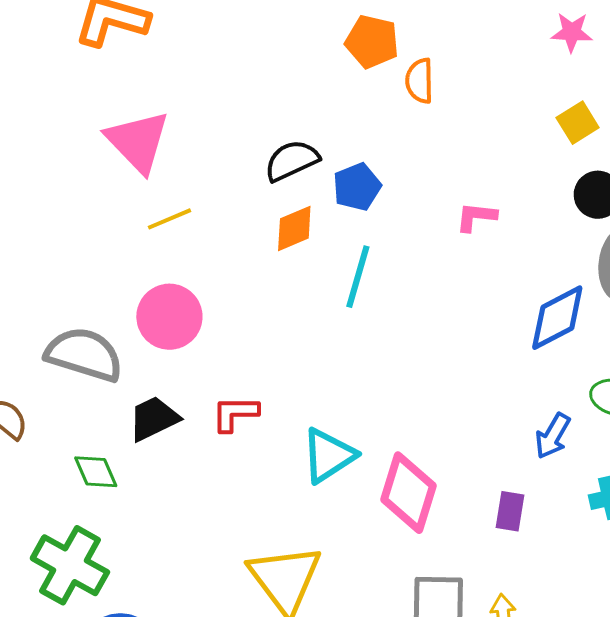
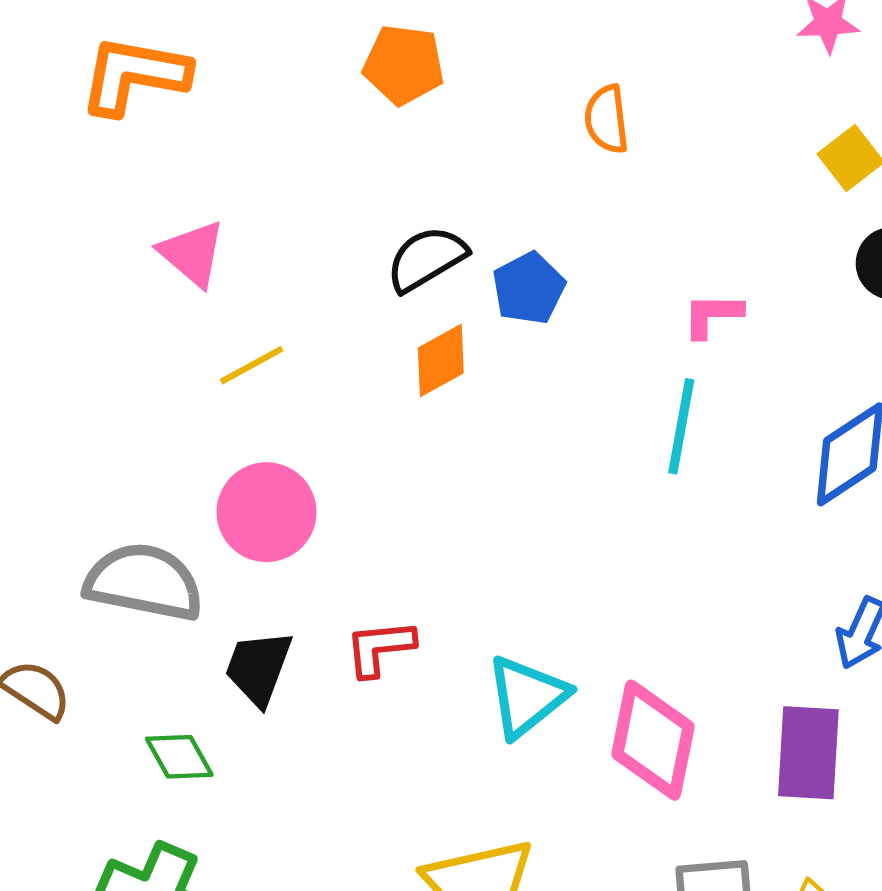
orange pentagon: (372, 42) -> (404, 65), moved
pink triangle: (138, 141) -> (192, 253), size x0.7
cyan line: (358, 277) -> (681, 426), moved
black trapezoid: (154, 419) -> (258, 668), turned -38
purple rectangle: (510, 511) -> (808, 753), size x1.6

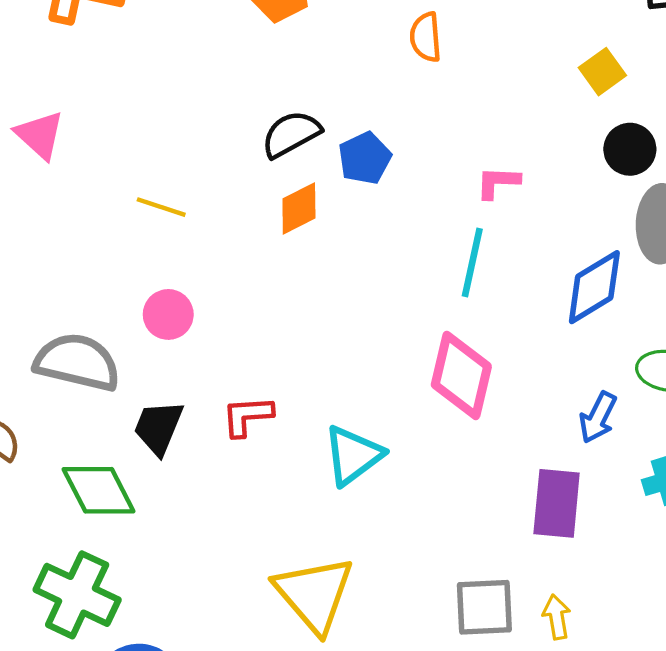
pink triangle: (192, 253) -> (40, 135), moved
yellow line: (252, 365) -> (161, 207), turned 45
pink circle: (266, 512) -> (168, 314), size x0.7
pink diamond: (653, 740) -> (461, 375), moved
green diamond: (179, 757) -> (99, 490), size x1.5

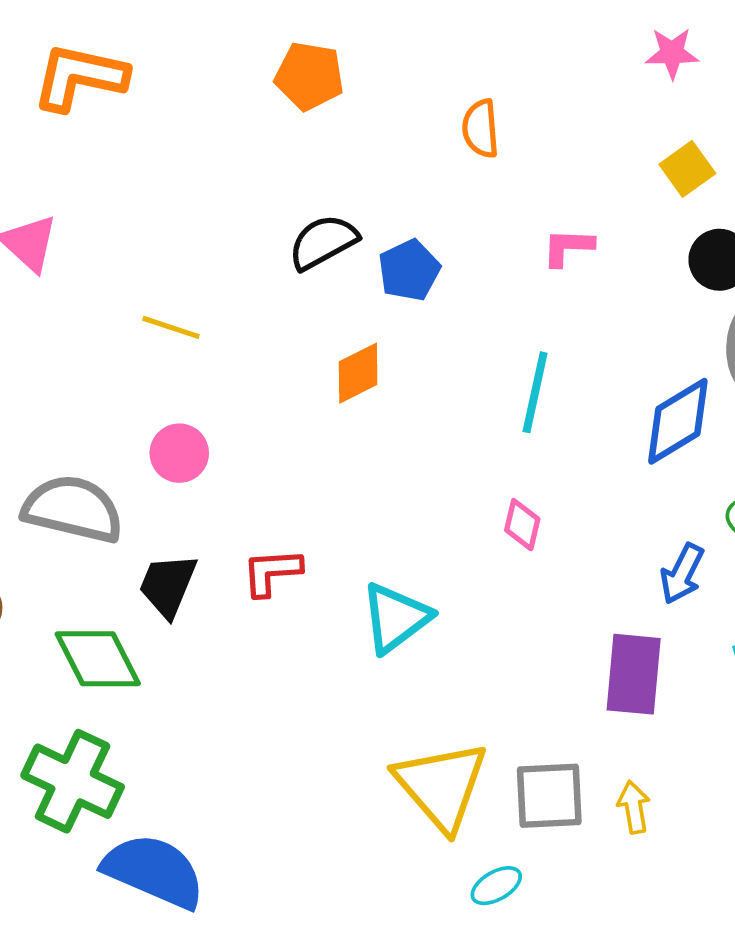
pink L-shape: (498, 182) -> (568, 247), moved
orange diamond: (299, 208) -> (358, 373), moved
pink diamond: (461, 375) -> (522, 525), size x0.5
yellow triangle: (314, 594) -> (441, 786), moved

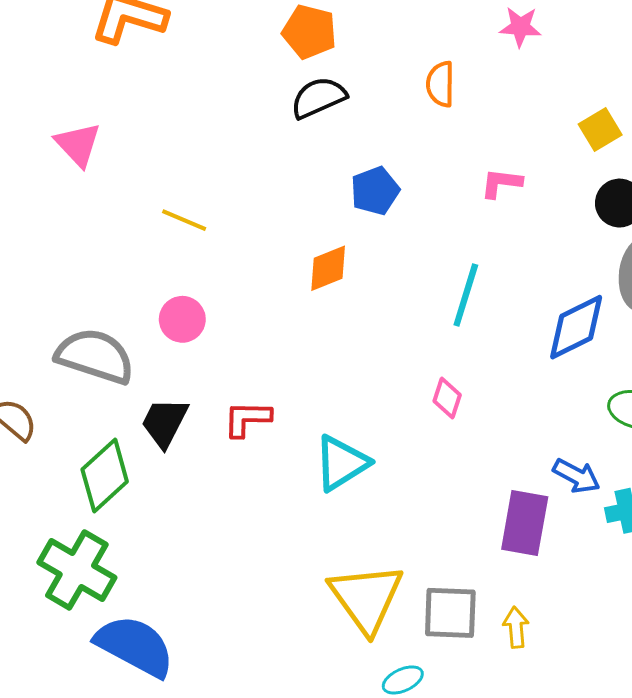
pink star: (672, 53) -> (520, 27), moved
black semicircle: (323, 242) -> (318, 98), moved
blue arrow: (682, 574) -> (576, 476), moved, turned -93
green diamond: (98, 659) -> (105, 475), turned 70

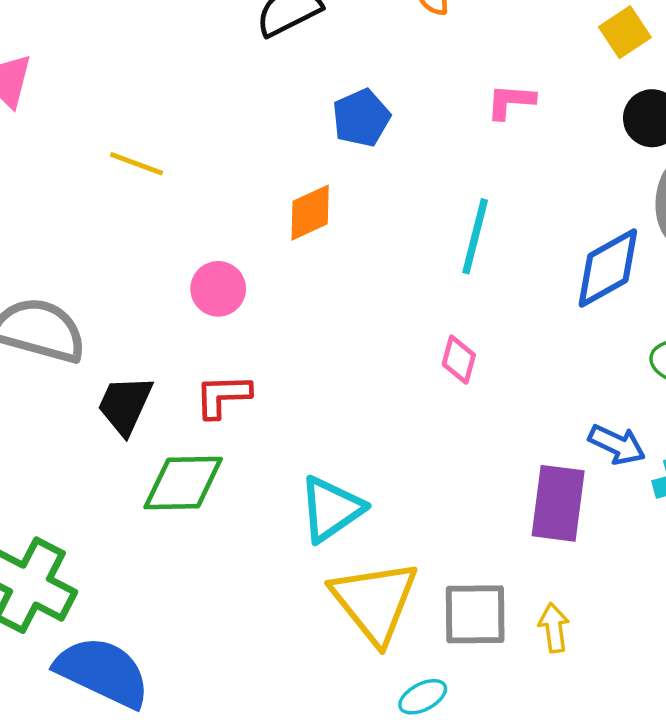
pink circle: (182, 319) -> (218, 289), moved
cyan triangle: (341, 463) -> (331, 509), moved
green diamond: (105, 475) -> (183, 483), moved, turned 44

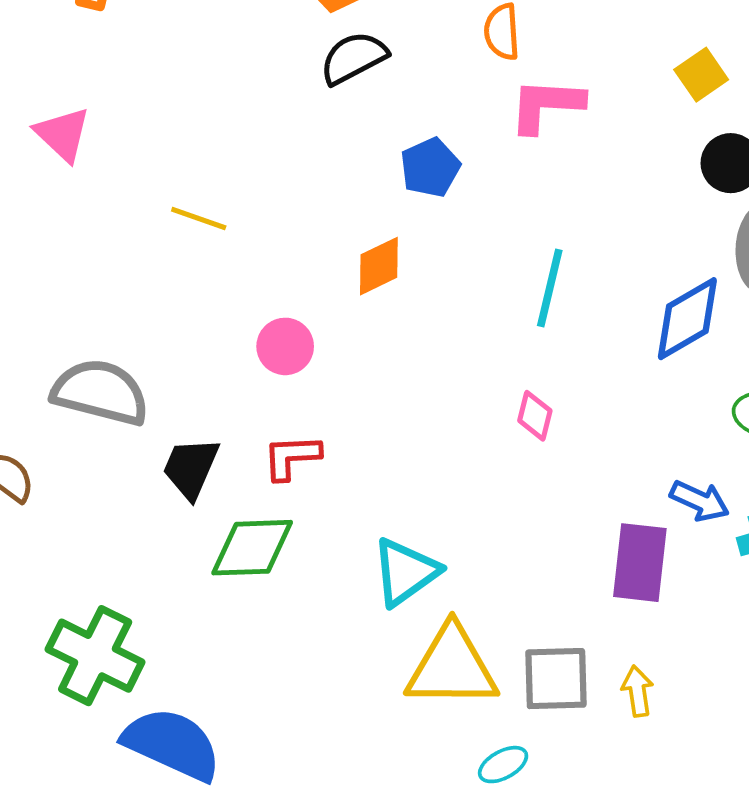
pink L-shape: (511, 101) -> (546, 105), moved, size x1.5
yellow triangle: (375, 601) -> (452, 667), turned -50

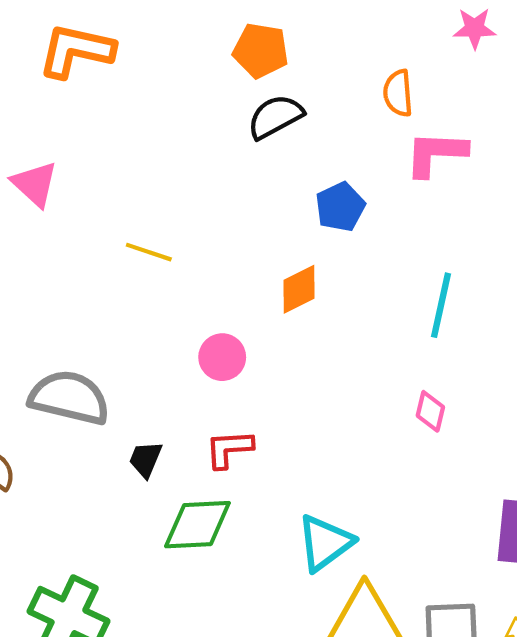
black trapezoid: (191, 468) -> (145, 459), size x0.7

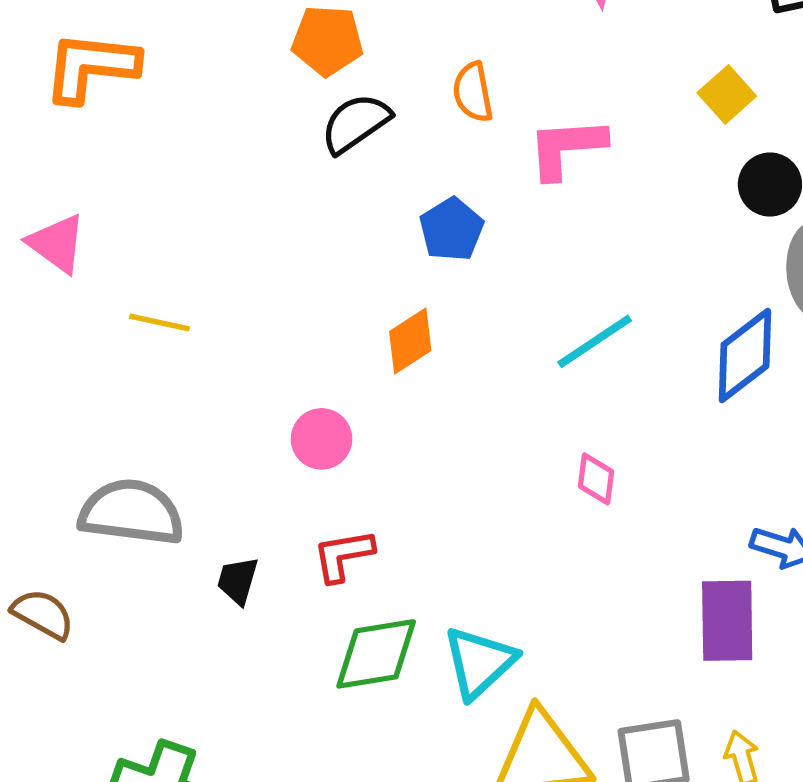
orange semicircle: (398, 93) -> (473, 92), moved
yellow line: (149, 252) -> (160, 323), moved
cyan line: (441, 305) -> (595, 341), turned 50
green diamond: (197, 525) -> (376, 654), moved

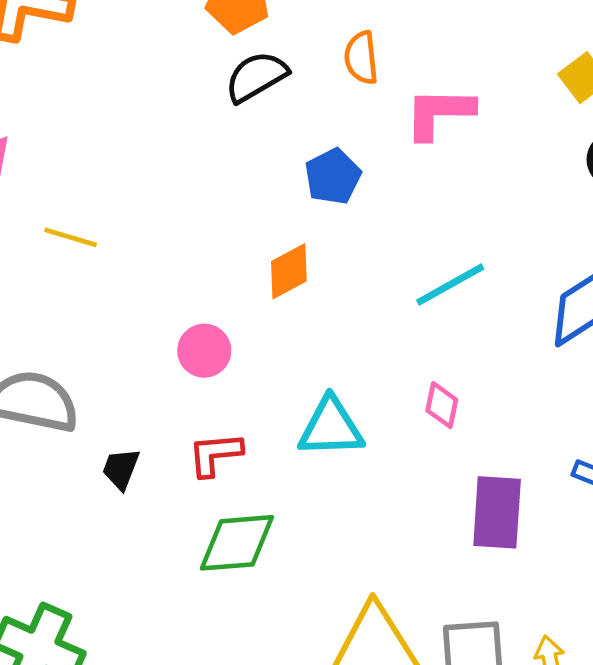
purple rectangle: (727, 621) -> (497, 512), moved
cyan triangle: (479, 662) -> (331, 427), moved, turned 36

